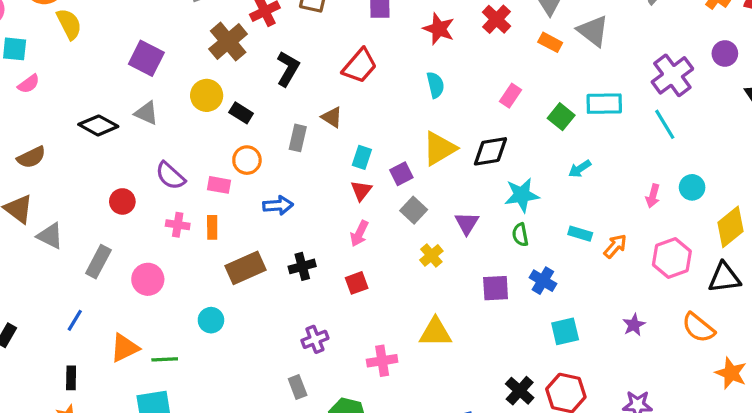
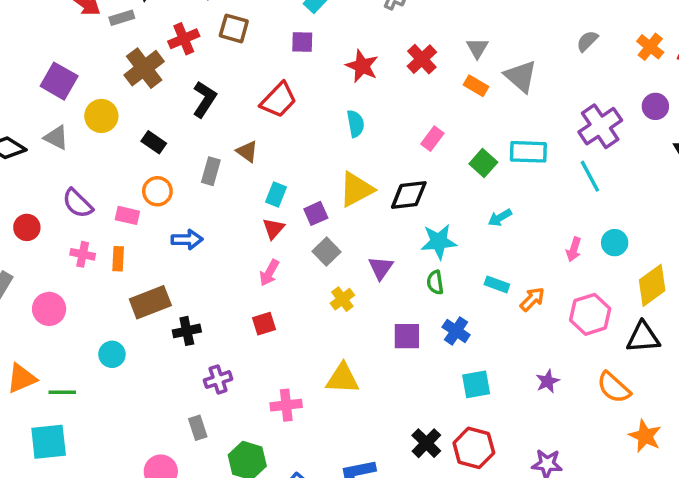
yellow circle: (207, 95) -> (101, 116), moved
black cross: (302, 266) -> (187, 331), moved

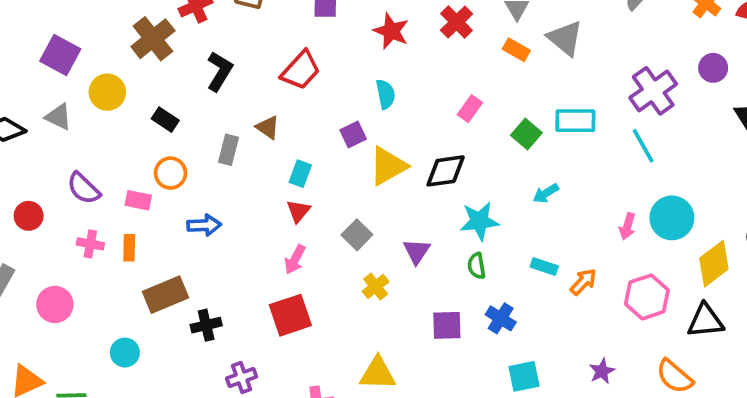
purple square: (316, 213) -> (353, 134), moved
cyan circle: (615, 243) -> (672, 218), size x1.5
red square: (264, 324) -> (290, 315), size x1.6

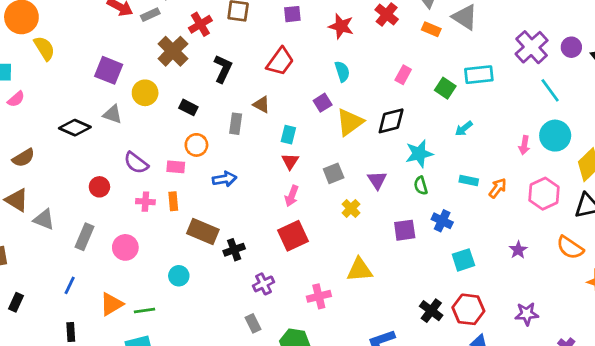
purple circle: (713, 68) -> (571, 47), moved
cyan line: (643, 146) -> (550, 90), moved
gray square: (357, 235) -> (334, 173), turned 30
brown rectangle: (165, 295) -> (203, 231), turned 52

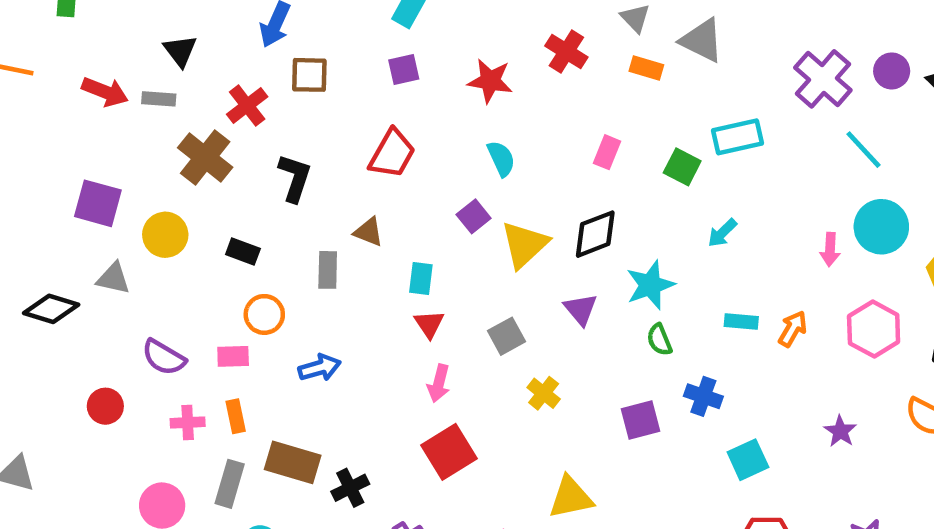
gray rectangle: (150, 15) -> (159, 99), turned 36
purple triangle: (377, 180) -> (581, 309), moved
gray rectangle: (85, 237) -> (230, 484), moved

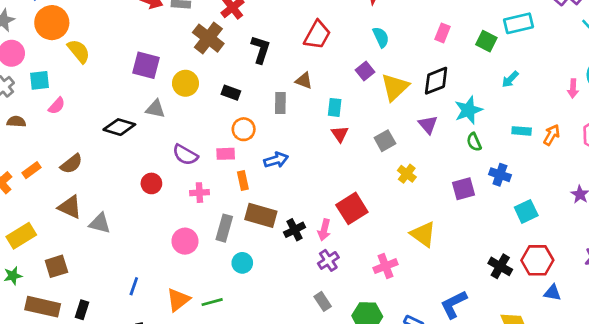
pink arrow: (439, 383) -> (324, 230), moved
orange rectangle: (236, 416) -> (243, 181), moved
yellow triangle: (571, 497) -> (423, 234), turned 48

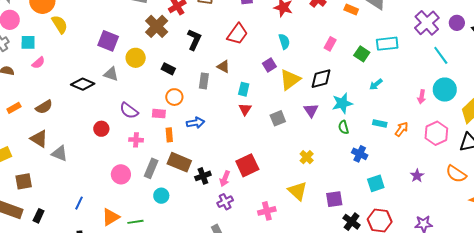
yellow cross: (407, 174) -> (307, 157), moved
purple square: (463, 189) -> (334, 199), moved

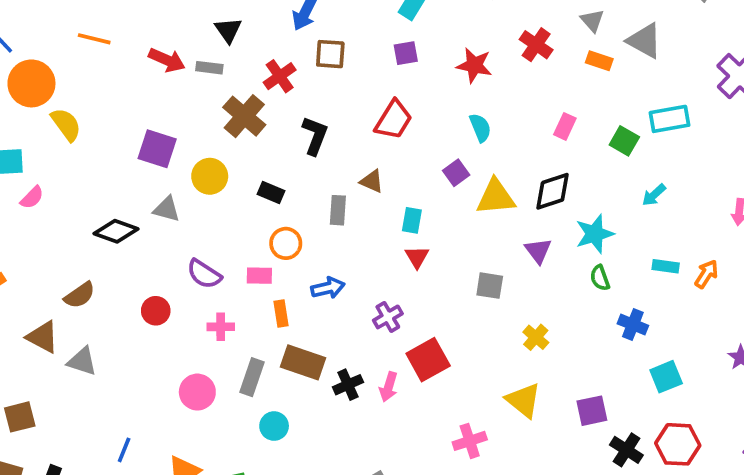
yellow triangle: (290, 80) -> (496, 197), turned 35
brown semicircle: (44, 107) -> (80, 295), moved
gray square: (278, 118) -> (490, 286), moved, turned 35
purple cross: (225, 202) -> (388, 317), moved

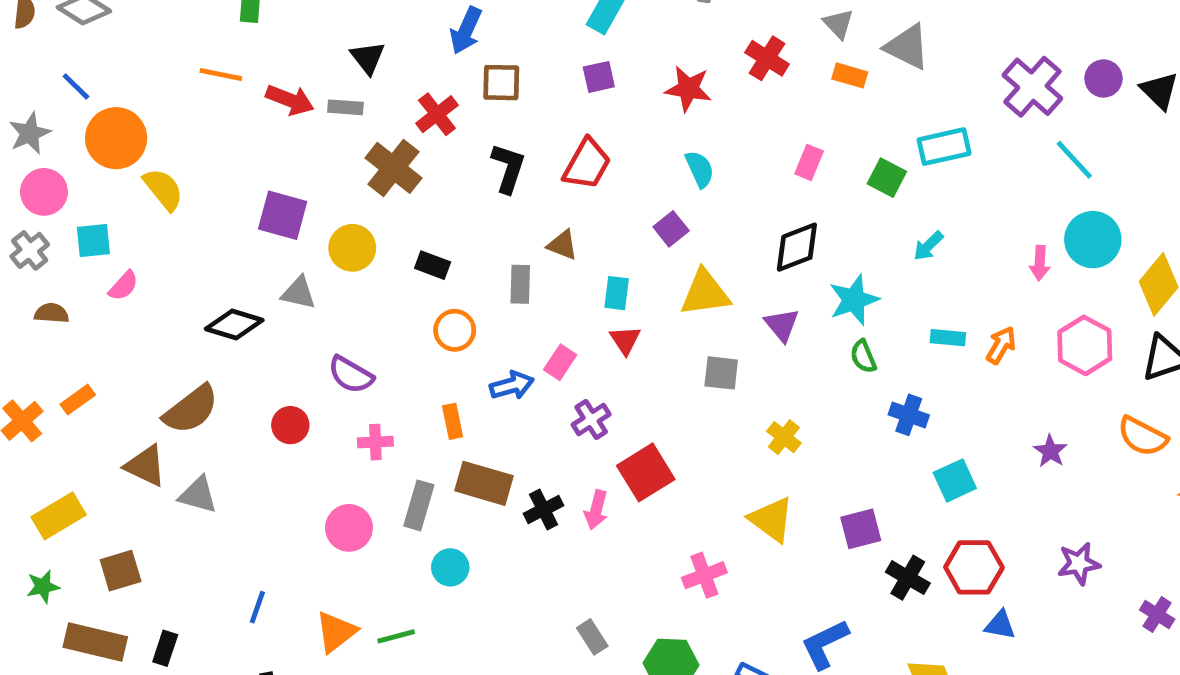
orange line: (94, 39) -> (221, 75), moved
black L-shape: (315, 136) -> (508, 168), moved
yellow triangle: (496, 197) -> (705, 293), moved
pink rectangle: (259, 276) -> (560, 362), moved, turned -55
brown semicircle: (80, 295) -> (191, 409), size x1.4

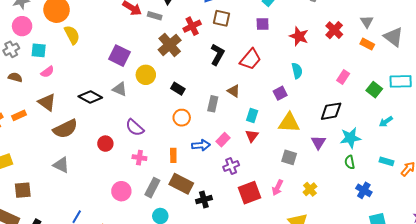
brown triangle: (145, 466) -> (47, 102), moved
pink arrow: (596, 510) -> (278, 188), moved

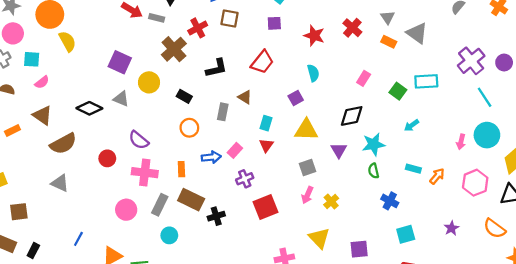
black L-shape: (217, 54) -> (216, 68), moved, turned 50
gray square: (289, 157) -> (308, 167), turned -35
pink cross: (139, 158) -> (145, 173), size x1.6
pink arrow: (278, 188) -> (307, 195), moved

